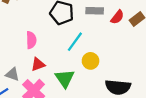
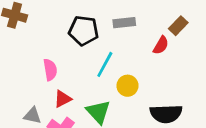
red semicircle: (117, 17) -> (161, 45), moved

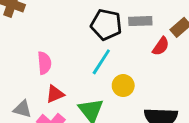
gray rectangle: (124, 23) -> (140, 21), moved
black pentagon: (84, 31) -> (106, 25), moved

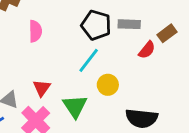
pink semicircle: (44, 63) -> (35, 31), moved
red triangle: (55, 94) -> (42, 88), turned -36

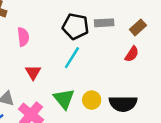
red semicircle: (147, 50) -> (132, 54), moved
yellow circle: (108, 85) -> (92, 100), moved
red triangle: (42, 88) -> (33, 72), moved

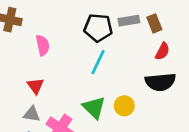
brown rectangle: (138, 27) -> (154, 23), moved, turned -63
red triangle: (33, 72) -> (35, 86), moved
black semicircle: (123, 104) -> (160, 82), moved

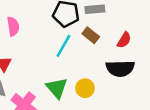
brown rectangle: (154, 23) -> (91, 35), moved, turned -35

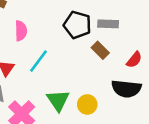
cyan line: (63, 46) -> (38, 61), moved

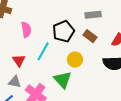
black pentagon: (77, 25) -> (63, 31), moved, turned -30
yellow circle: (87, 104) -> (75, 60), moved

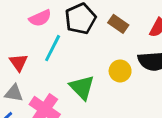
pink semicircle: (26, 30) -> (40, 18), moved, turned 77
yellow circle: (75, 60) -> (120, 71), moved

